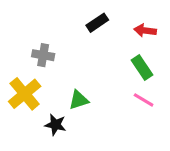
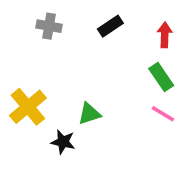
red arrow: (145, 30) -> (165, 35), turned 85
gray cross: (43, 55) -> (49, 26), moved

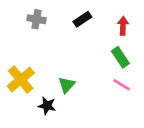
green triangle: (89, 114) -> (67, 85), turned -30

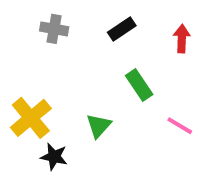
green rectangle: (120, 57) -> (139, 85), moved
black star: (47, 106) -> (54, 157), moved

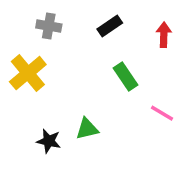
yellow cross: (31, 118) -> (28, 73), moved
green triangle: (99, 126) -> (87, 129), moved, turned 35

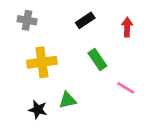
gray cross: (49, 26) -> (27, 20), moved
yellow cross: (28, 73) -> (42, 62), moved, turned 32

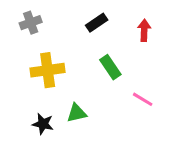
gray cross: (27, 20) -> (31, 23), turned -30

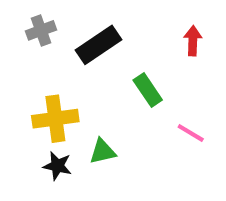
black rectangle: (97, 23) -> (98, 45), moved, size x1.5
yellow cross: (48, 70) -> (55, 119), moved

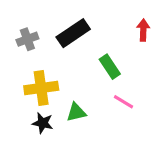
gray cross: (41, 30) -> (27, 39), moved
pink line: (191, 133) -> (123, 102), moved

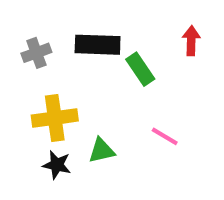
black rectangle: (73, 33) -> (98, 45), turned 36
green rectangle: (110, 67) -> (140, 69), moved

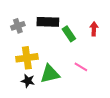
red arrow: (191, 41) -> (94, 29), moved
green triangle: (102, 151) -> (50, 74), size x1.5

